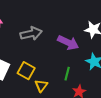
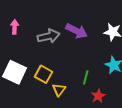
purple arrow: (68, 43) -> (77, 31), moved

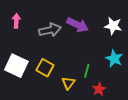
yellow triangle: (59, 90) -> (68, 83), moved

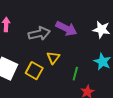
yellow triangle: (68, 83) -> (53, 58), moved

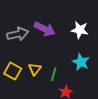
yellow triangle: (53, 58) -> (35, 69), moved

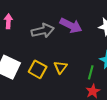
green line: (54, 74) -> (91, 72), moved

